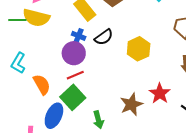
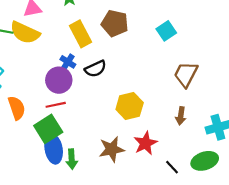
yellow hexagon: (139, 49) -> (130, 106), moved
blue ellipse: (54, 116) -> (54, 149), moved, turned -45

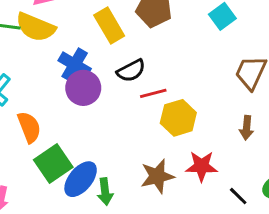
blue cross: (68, 62) -> (75, 65), moved, size x1.5
red line: (56, 105) -> (153, 93), moved
green square: (48, 129) -> (53, 164), moved
red star: (145, 143) -> (202, 166), turned 30
blue ellipse: (54, 149) -> (81, 179), turned 52

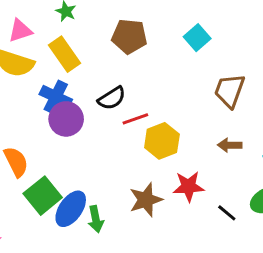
yellow rectangle: (109, 25) -> (65, 54), moved
brown arrow: (247, 128) -> (230, 145), turned 90

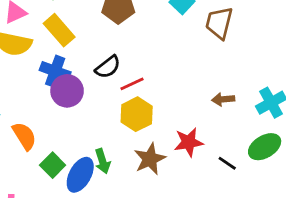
brown trapezoid: (230, 91) -> (219, 23), moved
yellow hexagon: (162, 141) -> (137, 114), moved
green square: (43, 196) -> (53, 165), size x0.7
green arrow: (96, 219) -> (103, 161), moved

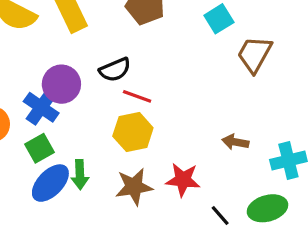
blue cross: (55, 71) -> (41, 107), moved
red line: (132, 84) -> (137, 96), turned 30
green square: (53, 165) -> (40, 148), moved

